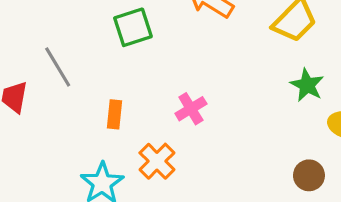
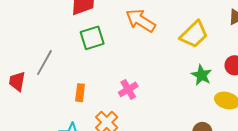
gray line: (58, 67) -> (44, 63), turned 60

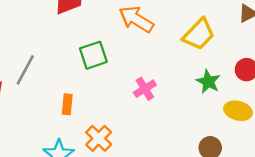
green square: (92, 38) -> (93, 55), moved
pink cross: (128, 89) -> (145, 89), moved

